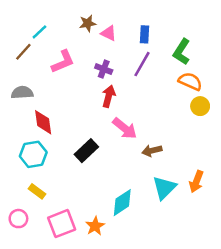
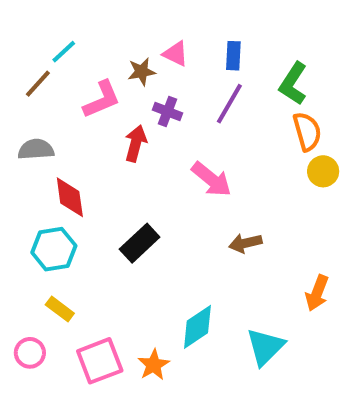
brown star: (88, 23) -> (142, 72), moved
orange semicircle: (190, 81) -> (307, 131), turned 50
red arrow: (109, 96) -> (136, 143), moved
pink arrow: (125, 128) -> (211, 179), moved
cyan triangle: (164, 188) -> (265, 347), moved

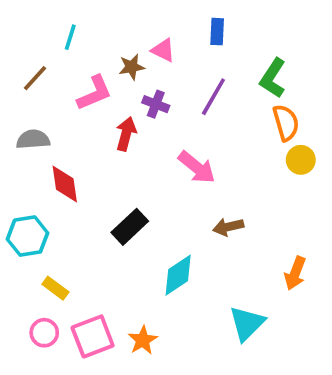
cyan line: (64, 52) -> (70, 37), moved, turned -30
blue rectangle: (233, 56) -> (217, 32), moved
cyan hexagon: (54, 249) -> (28, 236), moved
cyan diamond: (197, 327) -> (178, 275), moved
pink circle: (30, 353) -> (44, 333), moved

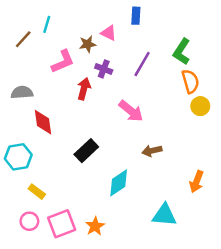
blue rectangle: (217, 32) -> (136, 16), moved
brown line: (35, 78) -> (23, 39), moved
cyan triangle: (247, 323) -> (164, 215), turned 50

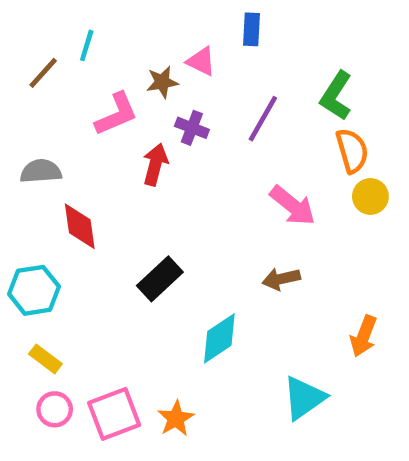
pink arrow: (131, 111) -> (293, 206), moved
yellow rectangle: (37, 192) -> (45, 359), moved
cyan triangle: (164, 215) -> (304, 398), turned -40

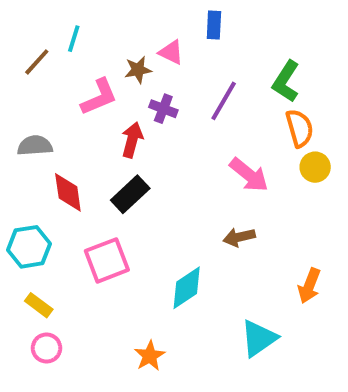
black rectangle: (160, 279) -> (130, 194), moved
pink square: (114, 414) -> (107, 260), moved

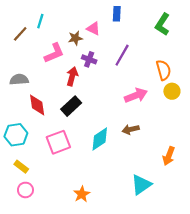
green L-shape: (286, 81) -> (162, 24), moved
pink arrow: (249, 175) -> (136, 95), turned -60
cyan diamond: (187, 288) -> (100, 139), moved

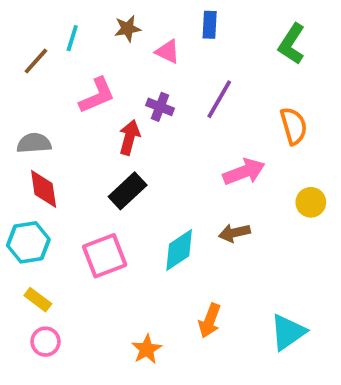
brown star: (75, 38) -> (128, 29), moved
yellow circle: (172, 91) -> (311, 202), moved
red diamond: (37, 105) -> (44, 189), moved
orange arrow: (169, 156) -> (210, 321), moved
cyan triangle: (141, 185) -> (288, 332), moved

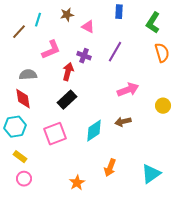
blue rectangle: (210, 25) -> (119, 12), moved
orange semicircle: (294, 126) -> (162, 53), moved
gray semicircle: (34, 143) -> (28, 75), moved

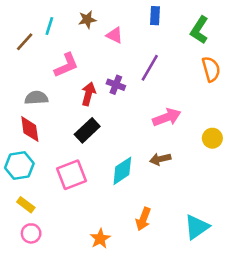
purple cross: (84, 56) -> (116, 85), moved

